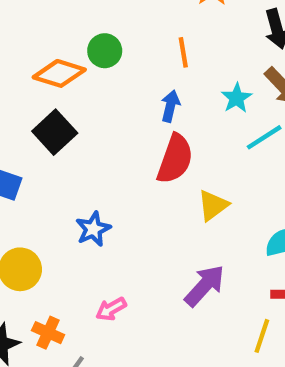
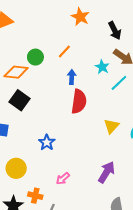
orange line: (183, 52) -> (64, 51), moved, turned 64
yellow triangle: (213, 205) -> (111, 126), moved
purple arrow: (205, 286) -> (106, 172), moved

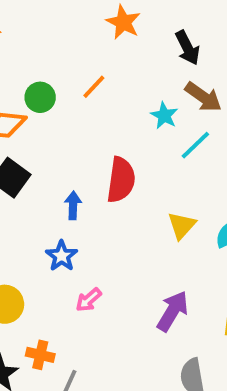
blue arrow: (72, 77) -> (73, 205), moved
pink arrow: (63, 179) -> (89, 300), moved

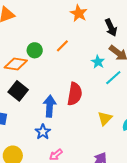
blue arrow: (73, 205) -> (50, 106), size x1.5

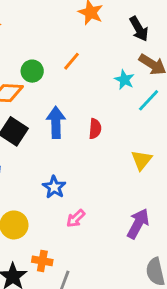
red semicircle: (75, 94) -> (95, 129), size x0.6
blue arrow: (50, 106) -> (56, 122), moved

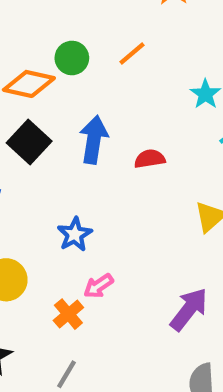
red semicircle: (95, 129) -> (150, 159), turned -114
orange cross: (42, 261) -> (68, 314), moved, turned 30

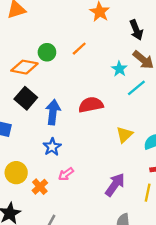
blue arrow: (94, 140) -> (53, 112), moved
red semicircle: (150, 159) -> (91, 105), size x1.5
orange cross: (68, 314) -> (40, 187), moved

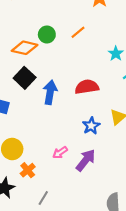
blue star: (52, 147) -> (91, 126), moved
purple arrow: (115, 185) -> (86, 160), moved
orange cross: (40, 187) -> (28, 170), moved

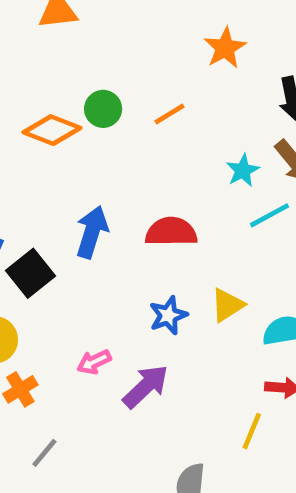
black square: (25, 78) -> (31, 273), moved

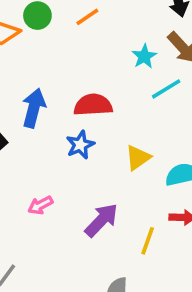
blue star: (168, 315) -> (80, 145), moved
purple arrow: (146, 386) -> (101, 220), moved
yellow line: (252, 431) -> (148, 241), moved

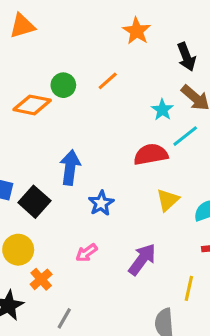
red semicircle: (93, 105) -> (151, 154), moved
blue star: (80, 145) -> (101, 203), moved
yellow line: (148, 241) -> (189, 288), moved

